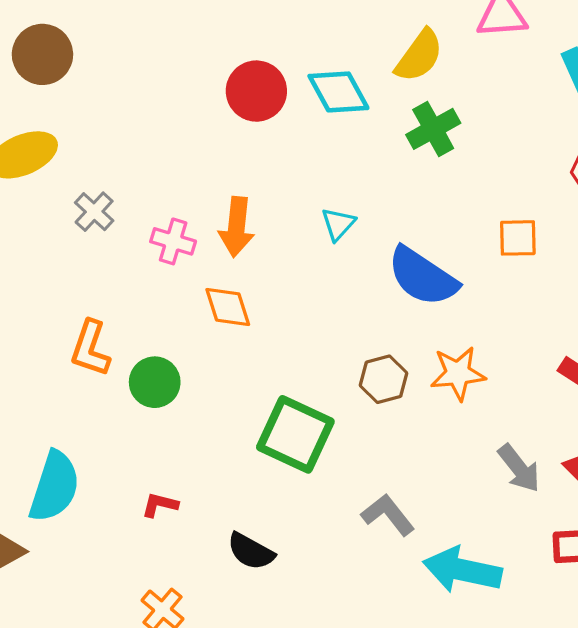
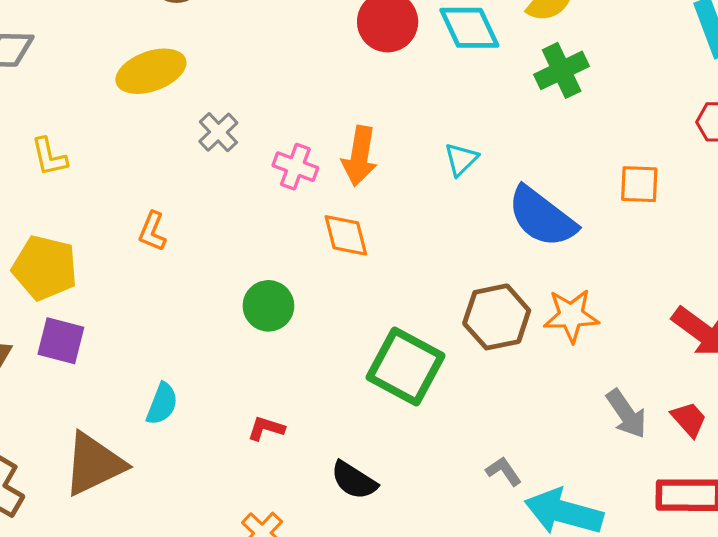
orange L-shape: (90, 348) -> (152, 231), moved, size x0.7
brown hexagon: (384, 379) -> (497, 317), size x1.4
cyan semicircle: (54, 487) -> (162, 404), size x0.6
gray L-shape: (388, 515) -> (504, 471), moved, size x0.7

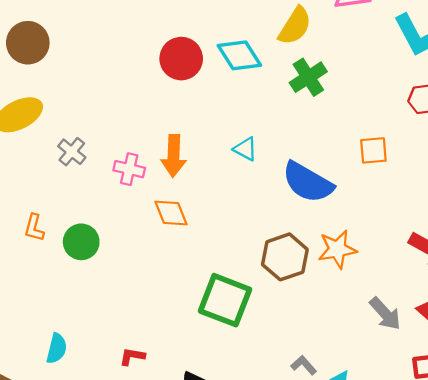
cyan triangle: (461, 159) -> (245, 149), turned -40
green circle: (268, 306) -> (81, 242), moved

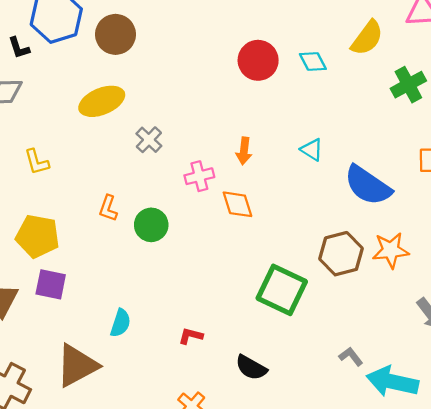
cyan diamond: (239, 55) -> (313, 62), size x0.7
green cross: (308, 77) -> (408, 85), moved
orange arrow: (174, 156) -> (244, 151), size x0.7
pink cross: (129, 169) -> (199, 176), moved, turned -32

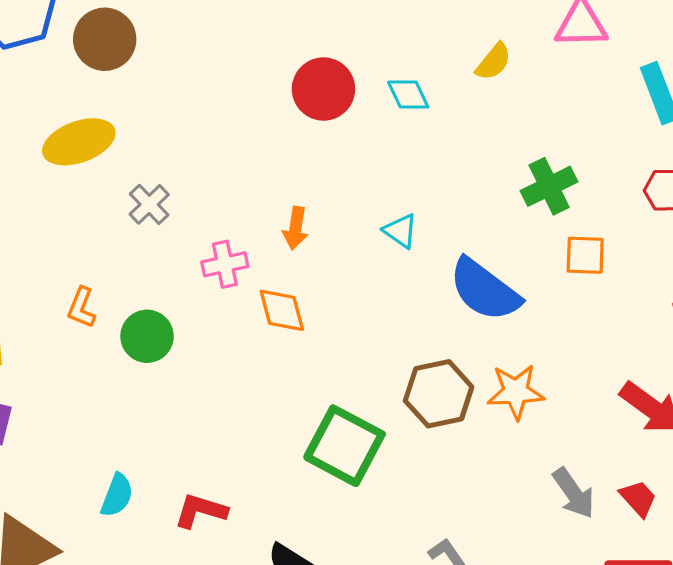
yellow semicircle: (367, 38) -> (494, 62), size x0.7
green cross: (408, 85) -> (549, 186), moved
cyan semicircle: (120, 323) -> (117, 495), moved
red L-shape: (191, 336) -> (201, 511), size x1.4

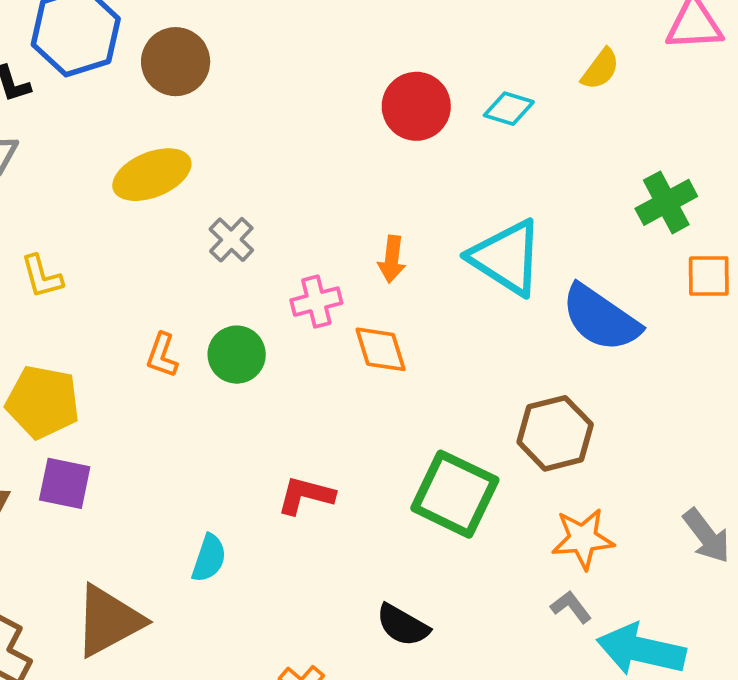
cyan diamond: (408, 95) -> (509, 109), turned -45
cyan triangle: (401, 231) -> (506, 258), size x2.0
green circle: (147, 336) -> (237, 355), moved
orange star: (516, 392) -> (583, 539), moved
red L-shape: (201, 511) -> (306, 495), moved

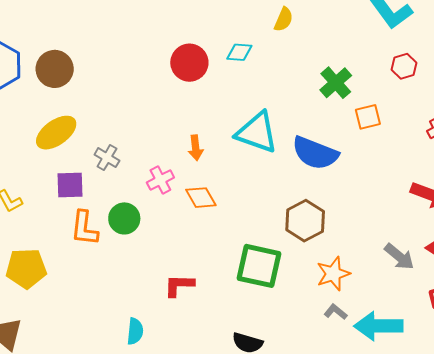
orange L-shape: (162, 355) -> (84, 228), size x1.5
purple square: (65, 483) -> (70, 185), moved

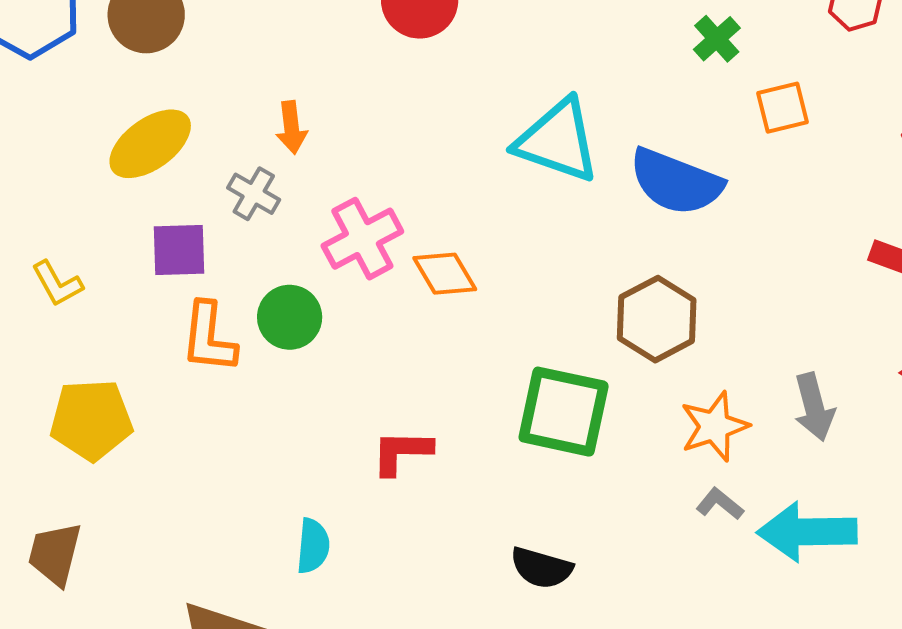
green cross: (336, 83) -> (717, 39), size x0.7
orange arrow: (196, 148) -> (291, 127), moved
pink cross: (160, 180) -> (362, 239), size x1.4
gray arrow: (399, 257) -> (814, 407), moved, turned 36

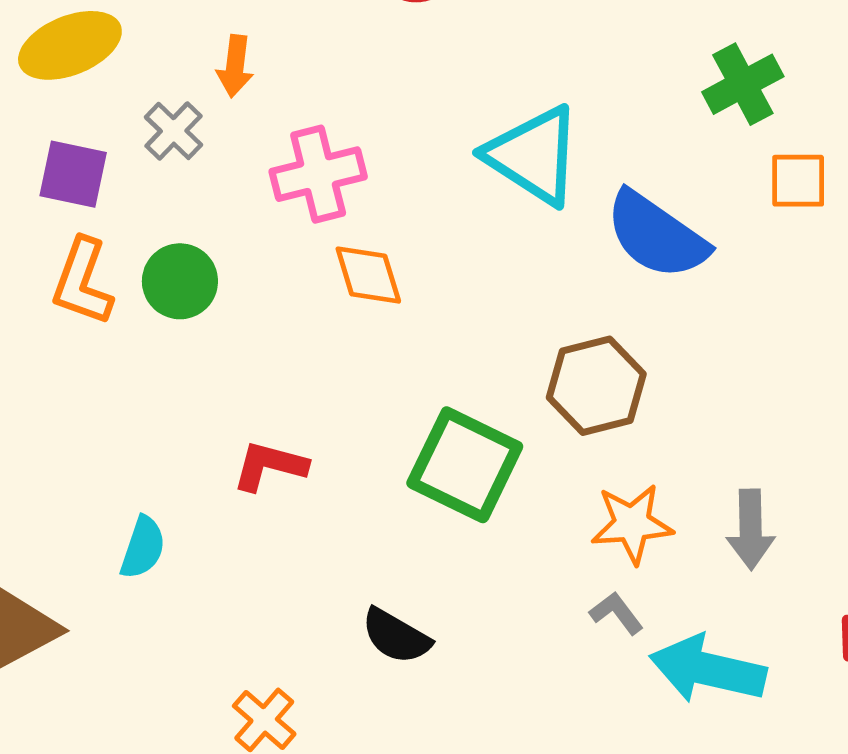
green cross: (717, 39) -> (743, 84), size x1.4
pink cross: (362, 239) -> (318, 174), moved

